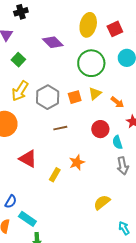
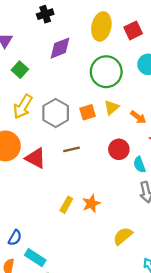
black cross: (21, 12) -> (45, 14), moved
purple diamond: (53, 42) -> (60, 48), turned -65
red triangle: (28, 159) -> (36, 158), moved
orange star: (77, 162) -> (91, 204), moved

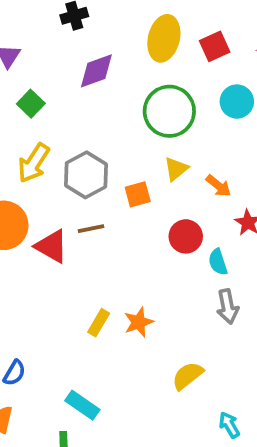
orange square: (88, 112) -> (138, 194), moved
brown line: (71, 149) -> (91, 229), moved
cyan rectangle: (35, 258) -> (82, 405), moved

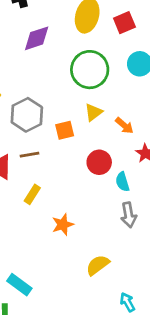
yellow rectangle: (99, 323) -> (32, 194), moved

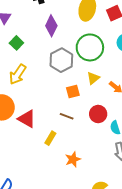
purple diamond: (37, 38) -> (51, 26), turned -45
gray hexagon: (27, 115) -> (61, 60), moved
brown line: (30, 155) -> (67, 116), moved, turned 32

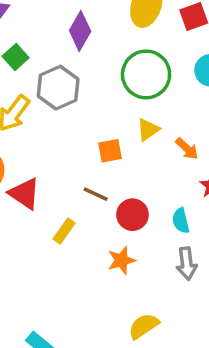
gray hexagon: (61, 60) -> (58, 88), moved
red circle: (98, 114) -> (132, 215), moved
orange star: (73, 159) -> (121, 260), moved

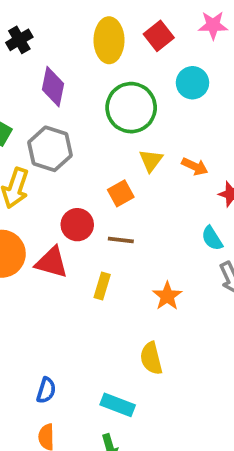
red circle: (132, 215) -> (77, 225), moved
yellow semicircle: (144, 326) -> (151, 358), moved, turned -52

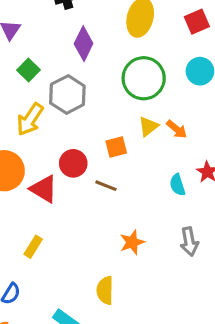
red square: (159, 36) -> (197, 22), moved
orange arrow: (195, 166) -> (177, 129), moved
cyan semicircle: (212, 238) -> (177, 185), moved
yellow rectangle: (102, 286) -> (33, 247), moved

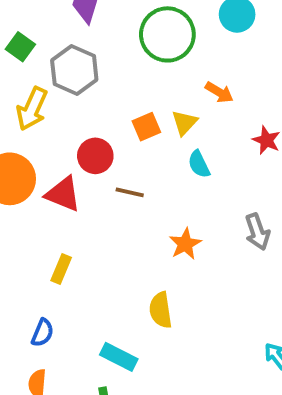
yellow triangle: (148, 126) -> (184, 123), moved
cyan semicircle: (177, 185) -> (199, 164), moved
brown line: (106, 186) -> (130, 192), moved

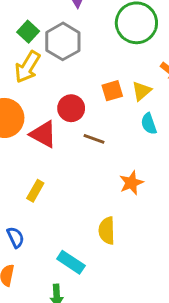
green square: (20, 47) -> (28, 32), moved
blue semicircle: (42, 333) -> (15, 237), turned -55

